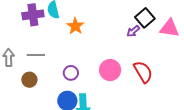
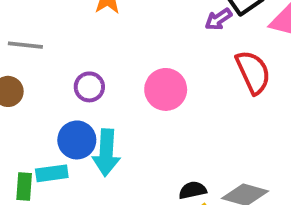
red semicircle: (143, 72) -> (253, 72), moved

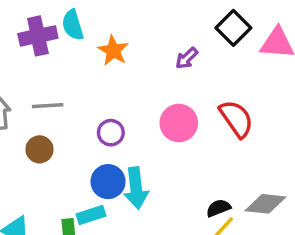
purple arrow: (218, 19) -> (187, 58), moved
red semicircle: (253, 72) -> (236, 119), moved

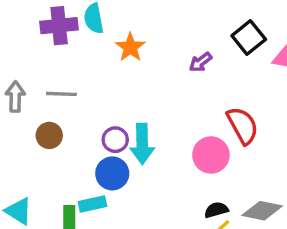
pink circle: (179, 123) -> (211, 155), moved
purple circle: (111, 133) -> (115, 140), moved
cyan arrow: (136, 188) -> (142, 144), moved

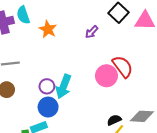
cyan arrow: (142, 144) -> (64, 86), turned 30
pink circle: (211, 155) -> (106, 76), moved

